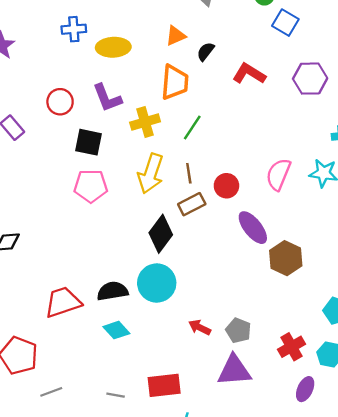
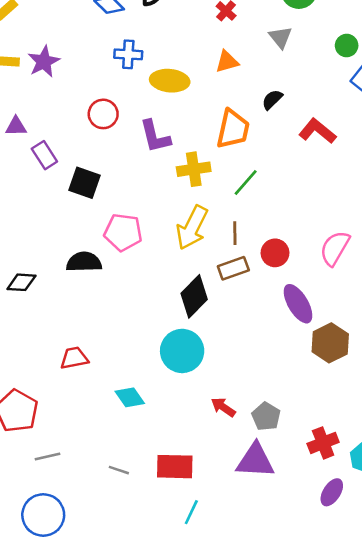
orange triangle: (176, 36) -> (227, 62), moved
red circle: (60, 102) -> (103, 114), moved
black square: (89, 142) -> (85, 183), moved
black semicircle: (112, 291) -> (84, 262), moved
red trapezoid: (63, 302) -> (74, 358), size x0.7

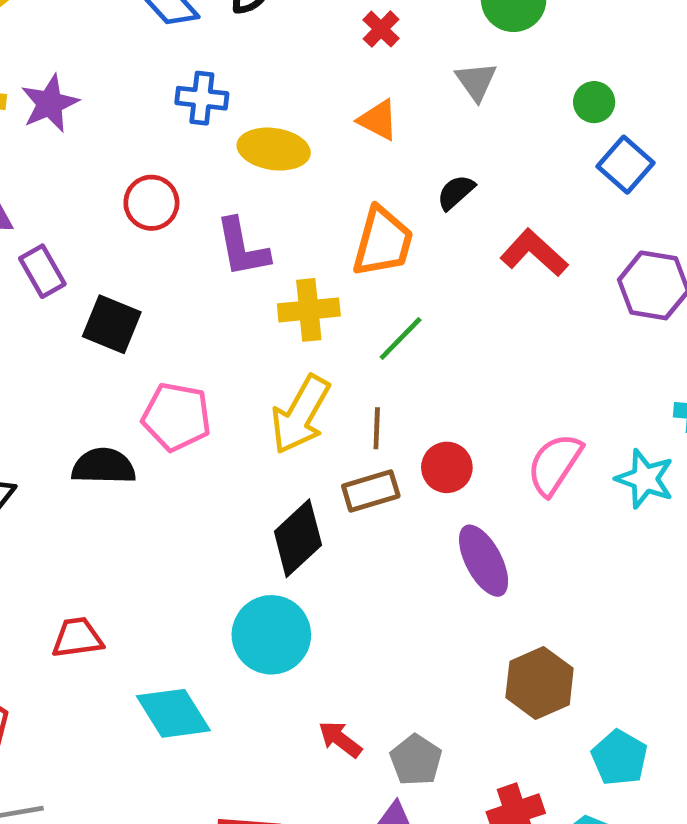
orange triangle: (227, 62) -> (378, 120), turned 40
brown hexagon: (330, 343) -> (540, 683), moved
cyan diamond: (130, 397) -> (173, 713), size x1.4

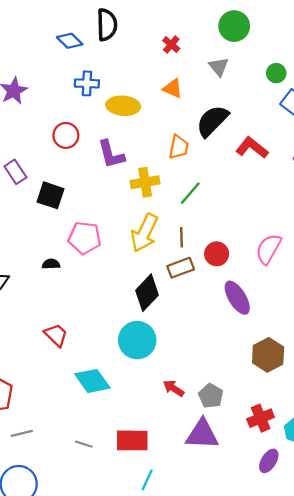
black semicircle: (456, 192) -> (212, 121), size x1.8
orange trapezoid: (383, 242) -> (179, 147), size x0.7
black semicircle: (104, 466) -> (51, 264), size x0.6
red trapezoid: (77, 638) -> (56, 335), moved, turned 55

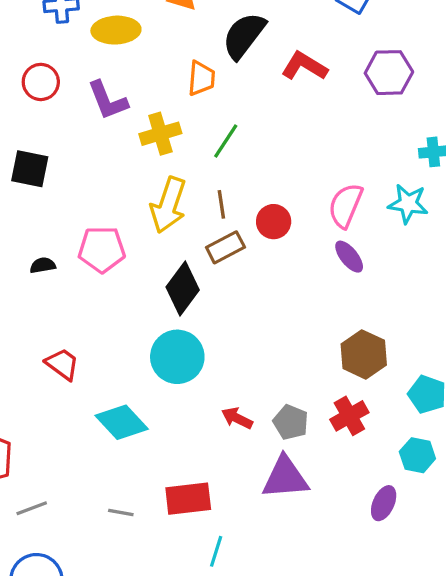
pink pentagon: (85, 238) -> (102, 249), moved
purple ellipse: (237, 298) -> (349, 257), moved, size x0.7
red cross: (261, 418) -> (349, 416), moved

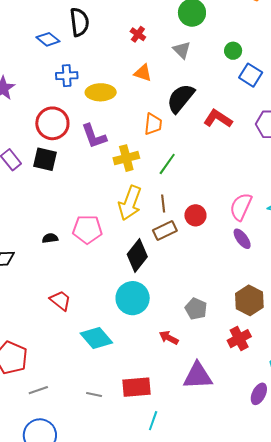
red circle: (41, 82) -> (52, 123), size x1.4
black square: (30, 169) -> (45, 159), moved
gray pentagon: (291, 422) -> (196, 309), moved

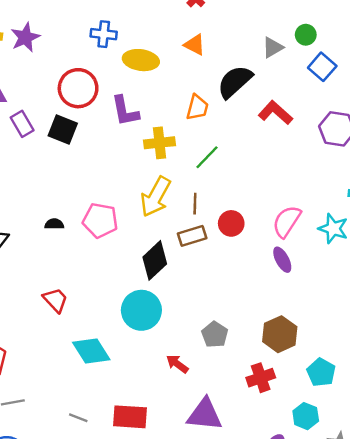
gray triangle: (182, 50) -> (273, 47), moved, turned 36

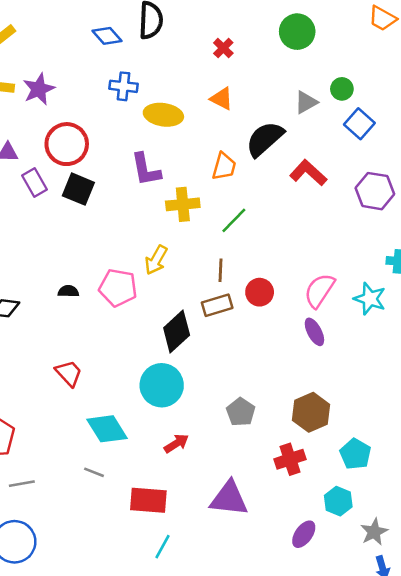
red circle: (78, 88) -> (67, 144), moved
yellow arrow: (156, 197) -> (156, 260), moved, size x0.7
red arrow: (177, 364) -> (176, 443), moved, turned 110
gray line: (78, 418) -> (94, 472), moved

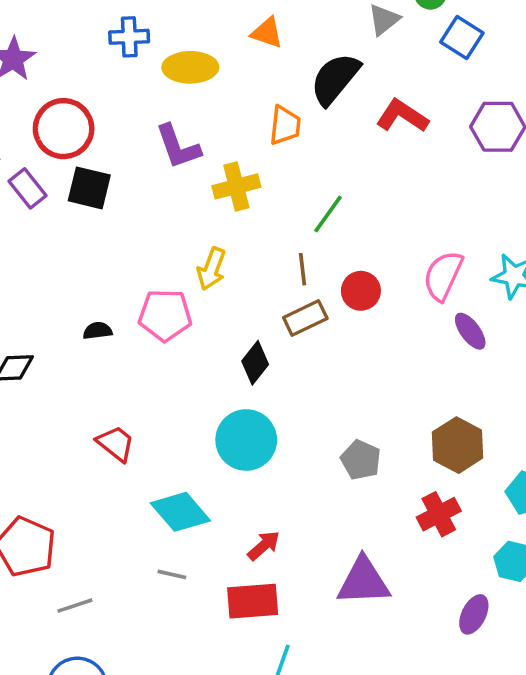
green line: (234, 220) -> (328, 214), moved
black diamond: (177, 331) -> (255, 363), size x0.7
purple ellipse: (314, 332) -> (470, 331), moved
red arrow: (176, 443) -> (264, 546), moved

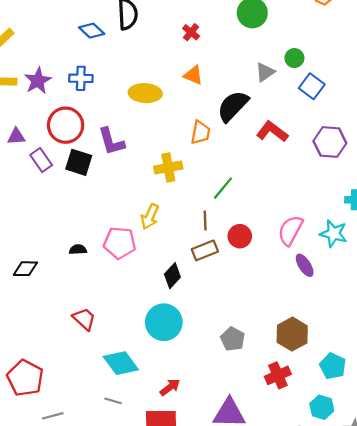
blue cross: (129, 37) -> (81, 78), moved
purple L-shape: (178, 147) -> (111, 142), moved

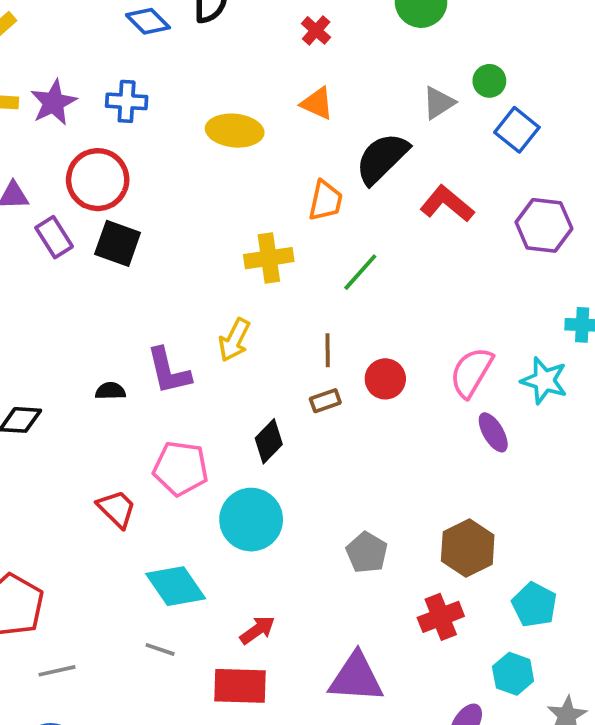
purple L-shape: (111, 142) -> (169, 371), moved
green line: (223, 188) -> (360, 272), moved
pink pentagon: (120, 243) -> (181, 468), moved
brown rectangle: (205, 250) -> (325, 401), size x0.7

